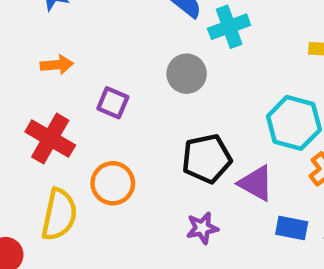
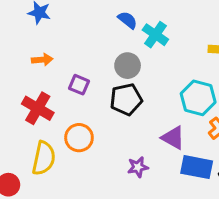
cyan cross: (229, 27) -> (155, 35), turned -35
black pentagon: (207, 159) -> (126, 99), moved
blue rectangle: (292, 228) -> (197, 167), size x1.5

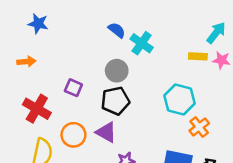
orange arrow: (42, 60) -> (26, 62), moved
purple triangle: (173, 138) -> (106, 132), moved

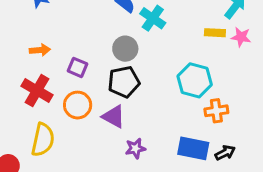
orange arrow: (26, 62) -> (40, 50), moved
orange cross: (199, 127) -> (216, 111), turned 30
orange circle: (73, 135) -> (78, 105), moved

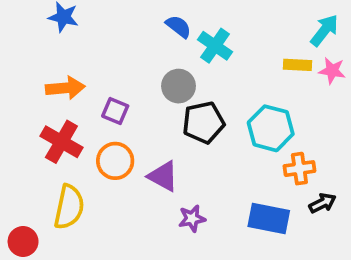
orange arrow: (40, 50) -> (65, 88), size x1.4
black pentagon: (124, 82) -> (203, 122), moved
black arrow: (225, 153) -> (322, 203), moved

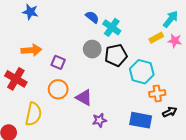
yellow rectangle: (298, 65) -> (156, 38), turned -32
black pentagon: (203, 122) -> (116, 55), moved
red cross: (61, 142) -> (16, 79), moved

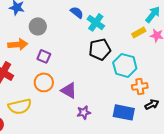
gray circle: (92, 49) -> (38, 26), moved
yellow semicircle: (33, 114) -> (20, 106), turned 65

